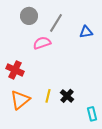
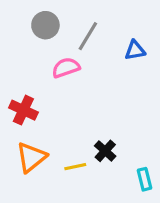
yellow line: (48, 96) -> (75, 167), moved, turned 64

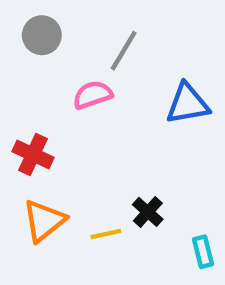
gray circle: (45, 25) -> (42, 35), moved
blue triangle: (135, 50) -> (188, 104), moved, size x1.5

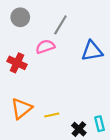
red cross: (33, 155) -> (17, 63), moved
black cross: (148, 212) -> (79, 129), moved

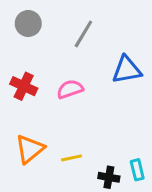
pink semicircle: (45, 47) -> (70, 89), moved
black cross: (79, 129) -> (109, 177), turned -32

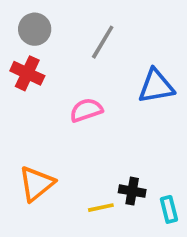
red cross: (24, 86) -> (27, 73), moved
yellow line: (72, 158) -> (101, 208), moved
black cross: (109, 177) -> (132, 191), moved

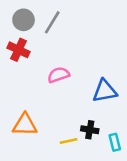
gray line: (103, 42) -> (52, 22), moved
blue triangle: (156, 86) -> (105, 91), moved
orange triangle: (36, 184) -> (25, 125), turned 40

